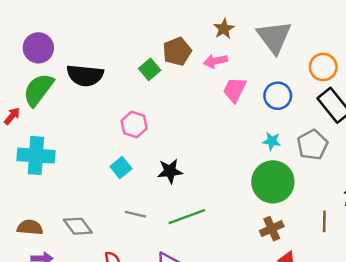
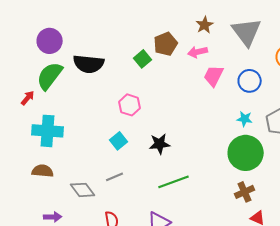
gray line: (135, 214) -> (115, 177), moved, turned -36
brown semicircle: (30, 227) -> (43, 171), moved

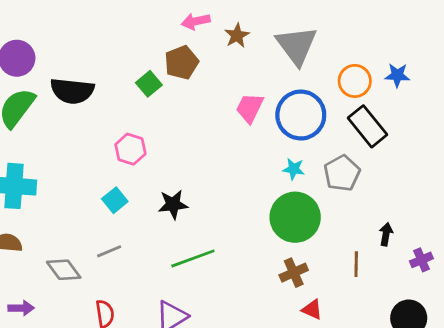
pink arrow: (198, 52) -> (196, 21), moved
blue circle: (250, 81) -> (301, 115), size x1.5

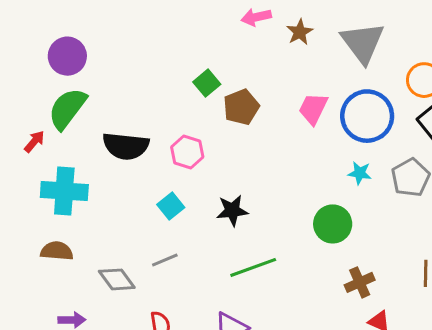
brown pentagon: (182, 62) -> (241, 107), moved
black semicircle: (72, 91) -> (126, 146), moved
green circle: (295, 217) -> (333, 224), moved, size x0.7

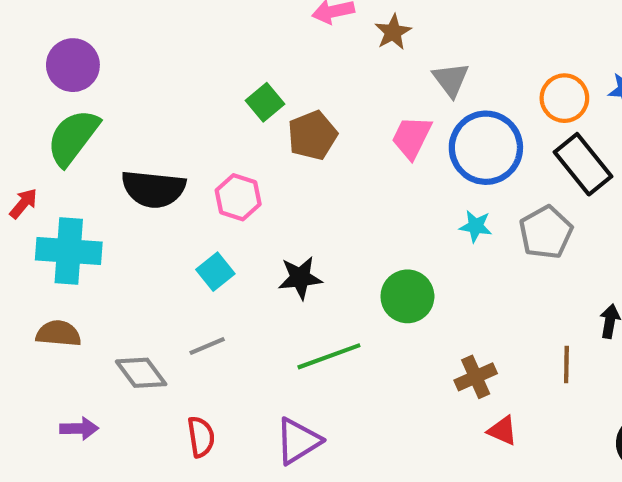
gray triangle: (363, 43) -> (451, 80), moved, size x0.6
red arrow: (34, 142) -> (23, 203), moved
green circle: (333, 224) -> (407, 296), moved

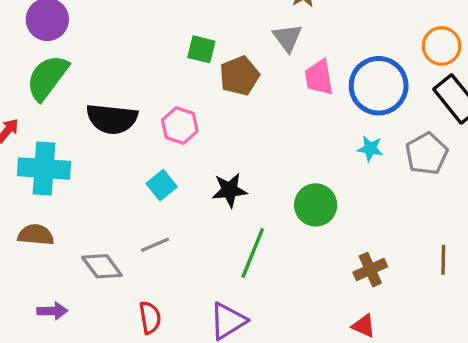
gray triangle: (451, 80) -> (287, 38), moved
green square: (265, 102) -> (201, 49), turned -36
pink trapezoid: (412, 137) -> (319, 77), turned -36
green line: (329, 356) -> (253, 253), turned -48
red triangle: (502, 431) -> (364, 326), moved

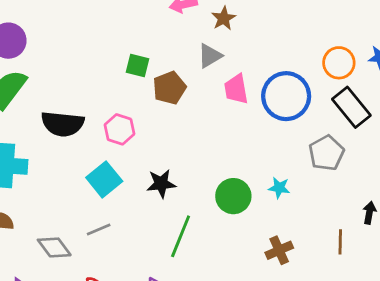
gray triangle: (287, 38) -> (210, 56), turned 36
cyan star: (370, 149) -> (279, 188), moved
cyan square: (162, 185) -> (104, 179), size x1.4

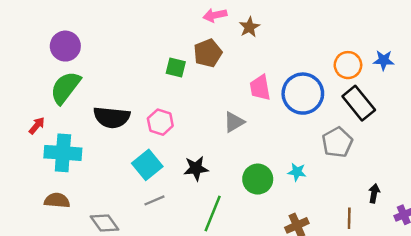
gray triangle: (210, 56) -> (234, 122), moved
brown pentagon: (169, 88) -> (208, 53), moved
gray line: (99, 229) -> (154, 200), moved

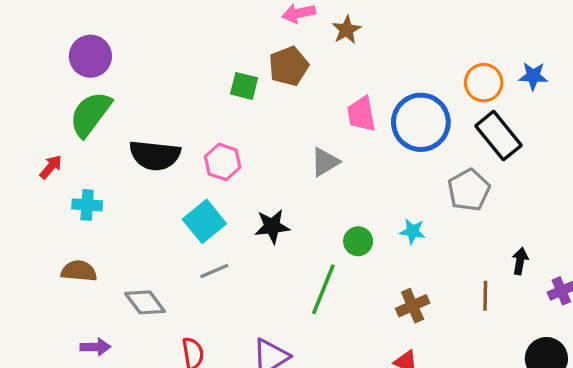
cyan cross: (63, 153) -> (87, 205), size x0.6
green circle: (258, 179) -> (358, 241), size x0.7
green line: (213, 214) -> (323, 289), moved

